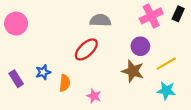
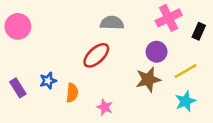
black rectangle: (178, 14) -> (199, 31), moved
brown star: (133, 71) -> (148, 79), turned -30
cyan star: (166, 91) -> (185, 101), turned -30

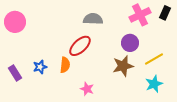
black rectangle: (199, 31) -> (165, 13), moved
orange semicircle: (72, 93) -> (65, 65), moved

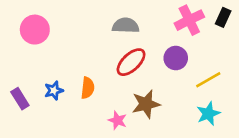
pink circle: (15, 22) -> (35, 30), moved
red ellipse: (80, 46) -> (131, 62), moved
brown star: (123, 66) -> (146, 104), moved

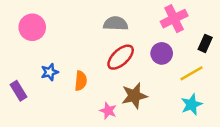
black rectangle: (223, 17) -> (205, 43), moved
blue star: (54, 91) -> (50, 72), moved

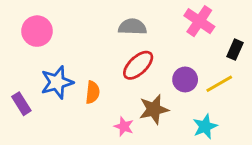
pink cross: (174, 19) -> (199, 21), turned -30
purple circle: (162, 53) -> (185, 79), moved
blue star: (50, 72) -> (57, 82), size x1.6
cyan star: (192, 104) -> (205, 126), moved

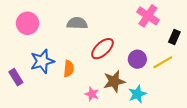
gray semicircle: (132, 27) -> (77, 23), moved
cyan star: (205, 126) -> (137, 94), moved

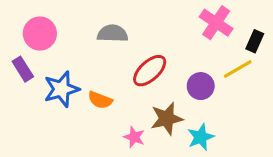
black rectangle: (174, 37) -> (255, 41), moved
yellow line: (163, 62) -> (238, 69), moved
orange semicircle: (69, 69) -> (100, 100), turned 105
purple rectangle: (16, 77) -> (23, 69), moved

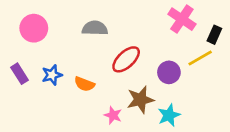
purple rectangle: (23, 69) -> (19, 74), moved
blue star: (62, 89) -> (52, 75), size x0.7

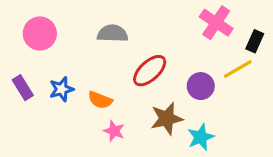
pink star: (113, 115) -> (114, 131), moved

